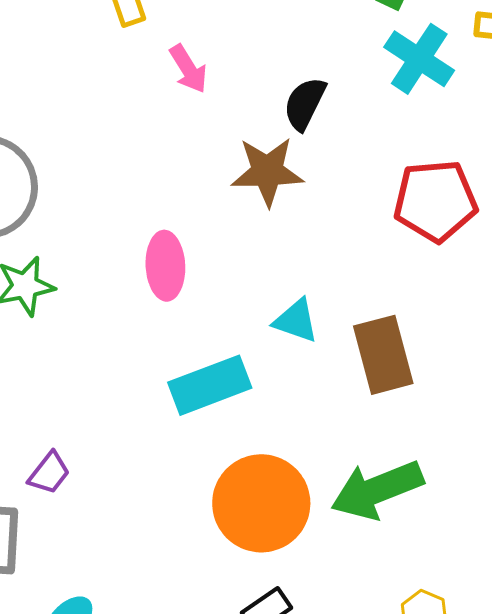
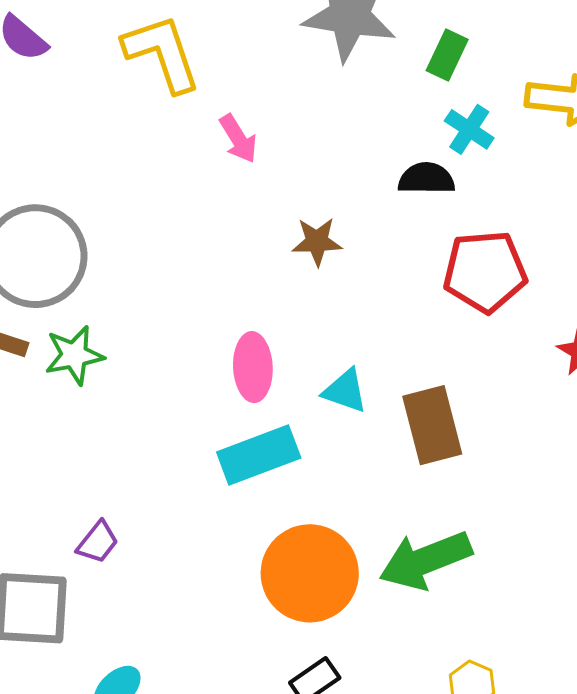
cyan cross: (419, 59) -> (469, 129), size x0.7
black semicircle: (305, 104) -> (426, 179), moved, turned 64
brown star: (267, 172) -> (317, 242), size x0.7
pink ellipse: (165, 266) -> (253, 367), moved

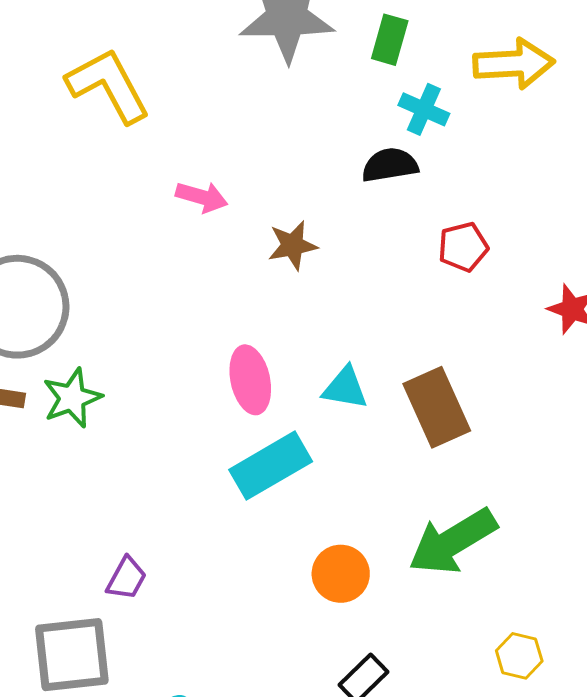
pink arrow: (238, 139) -> (202, 197), moved, turned -33
red pentagon: (485, 271) -> (463, 247), size x0.6
orange circle: (310, 573) -> (341, 574), size x0.6

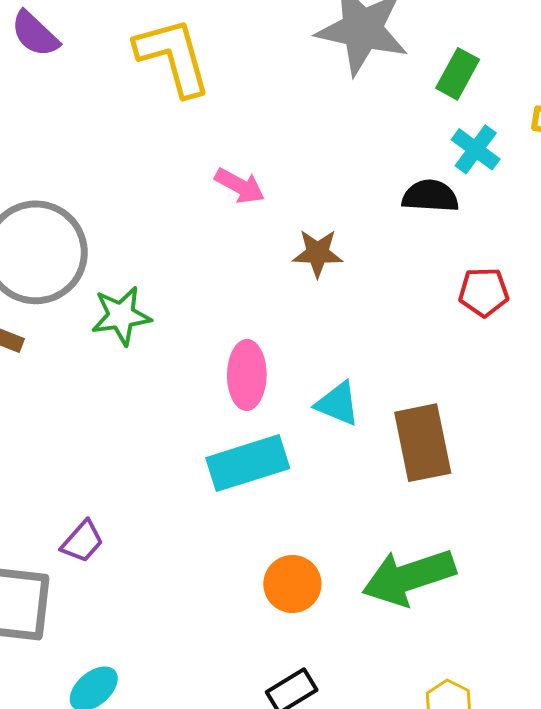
green star: (72, 398) -> (121, 316), moved

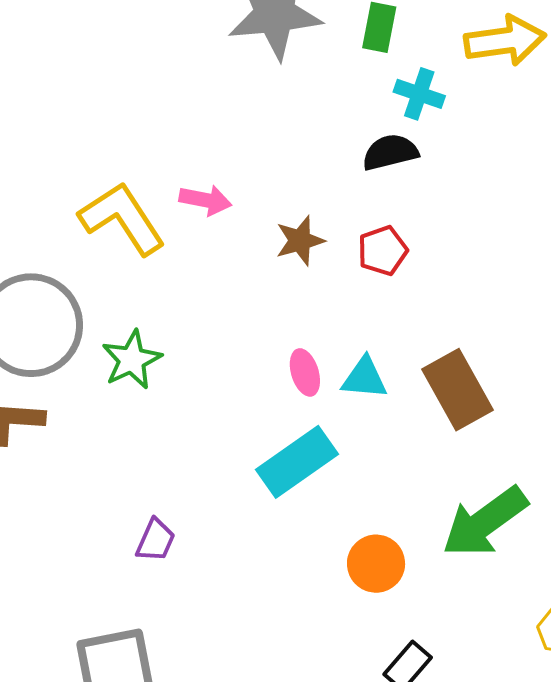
yellow L-shape: (173, 57) -> (122, 218), moved
red pentagon: (484, 292) -> (383, 251), moved
pink ellipse: (247, 375) -> (305, 372), moved, size x0.7
purple trapezoid: (82, 541) -> (156, 540), moved

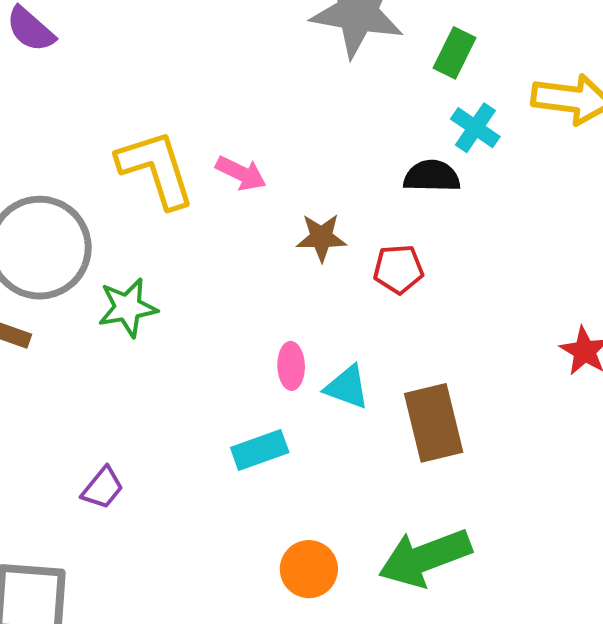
cyan rectangle: (297, 462) -> (260, 450), size x0.7

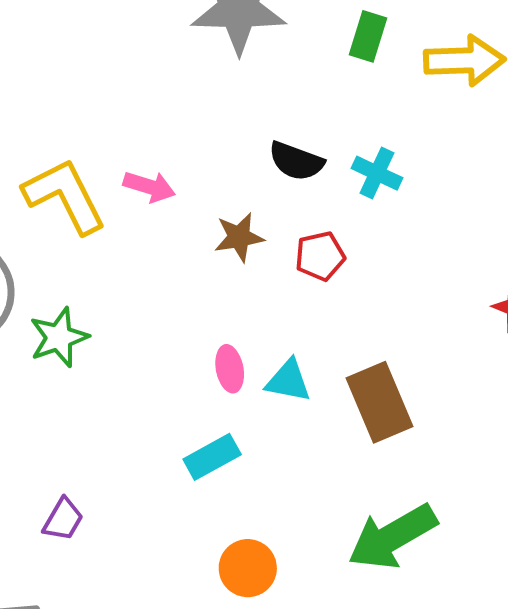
green rectangle: (454, 53) -> (368, 36), moved
cyan cross: (475, 128) -> (377, 173), moved
black semicircle: (432, 176) -> (296, 161), moved, turned -152
orange circle: (309, 569) -> (248, 568), moved

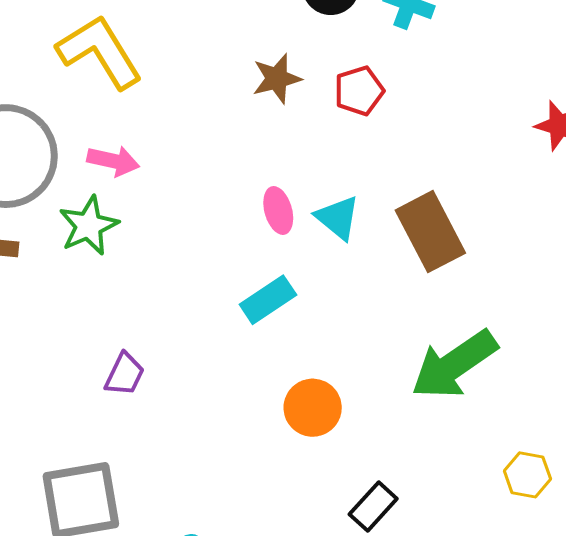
pink arrow: (149, 187) -> (113, 161), moved
green star: (59, 337) -> (89, 226), moved
cyan triangle: (288, 381) -> (338, 218), turned 33

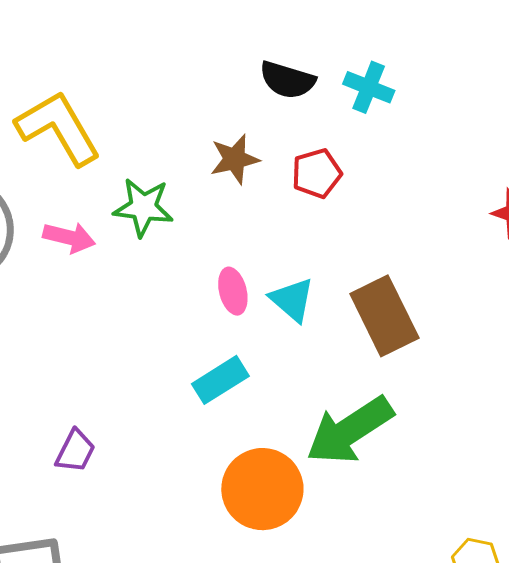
green star: (89, 226) -> (143, 207), moved, turned 30
green arrow: (454, 365) -> (350, 430), moved
orange circle: (313, 408) -> (262, 489), size x1.4

